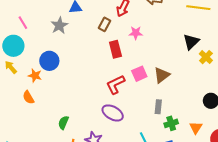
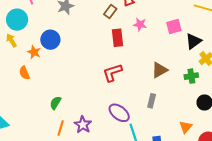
pink square: (139, 74) -> (174, 27), moved
purple ellipse: (113, 113) -> (119, 113), moved
green cross: (171, 123) -> (191, 76), moved

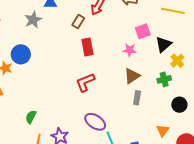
pink star: (140, 24) -> (130, 50), moved
gray rectangle: (152, 101) -> (137, 98), moved

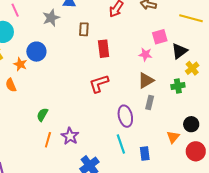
brown rectangle: (78, 21) -> (84, 29), moved, turned -32
black circle: (179, 105) -> (191, 124), moved
purple ellipse: (95, 122) -> (125, 116), moved, turned 40

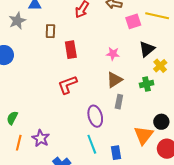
pink square: (160, 37) -> (133, 21), moved
orange triangle: (173, 137) -> (144, 135), size x1.5

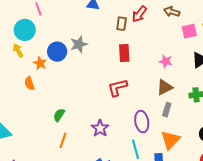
gray star: (17, 21) -> (79, 44), moved
brown rectangle: (50, 31) -> (122, 24), moved
orange triangle: (144, 135) -> (170, 140), moved
purple star: (41, 138) -> (100, 128), moved

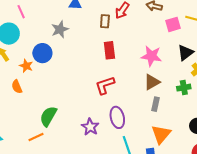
gray star: (79, 44) -> (60, 29), moved
pink star: (166, 61) -> (151, 56), size x1.5
green semicircle: (59, 115) -> (48, 116), size x1.5
purple ellipse: (142, 122) -> (117, 117), moved
orange line: (63, 140) -> (36, 137), moved, turned 49

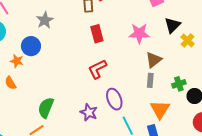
brown triangle: (152, 82) -> (154, 60), moved
green cross: (184, 88) -> (179, 84), moved

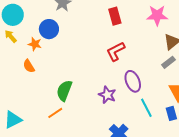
gray rectangle: (150, 80) -> (169, 62), turned 48

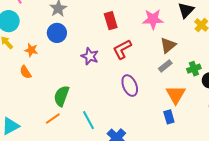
blue circle: (49, 29) -> (57, 33), moved
red L-shape: (116, 51) -> (122, 49), moved
purple star: (107, 95) -> (90, 56), moved
cyan line: (146, 108) -> (88, 120), moved

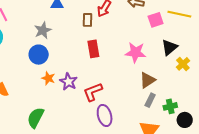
red L-shape: (122, 49) -> (93, 92), moved
orange star: (31, 50) -> (48, 78), moved
gray rectangle: (165, 66) -> (150, 100), moved, turned -32

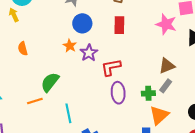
pink star: (136, 52) -> (166, 24), moved
blue circle: (39, 55) -> (82, 23), moved
green cross: (170, 106) -> (148, 93), moved

